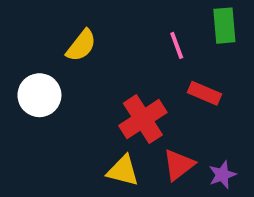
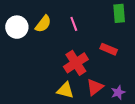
pink line: (177, 45) -> (74, 24), moved
white circle: (39, 95) -> (17, 27), moved

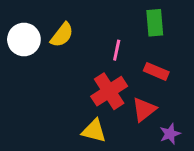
green rectangle: (119, 13) -> (155, 23), moved
pink line: (74, 24) -> (117, 50), moved, turned 32
red triangle: (95, 87) -> (144, 109), moved

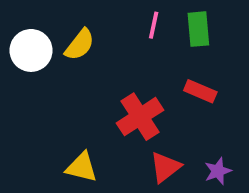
pink line: (117, 50) -> (154, 25), moved
red triangle: (144, 109) -> (165, 167), moved
yellow triangle: (94, 131) -> (82, 167), moved

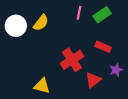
green rectangle: (198, 29) -> (102, 15), turned 60
red triangle: (165, 167) -> (93, 80), moved
purple star: (218, 171) -> (116, 70), moved

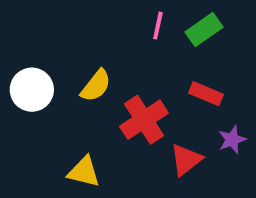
yellow semicircle: (41, 23) -> (96, 86), moved
white circle: (16, 26) -> (32, 90), moved

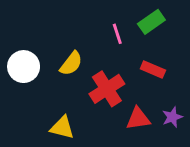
pink line: (158, 26) -> (117, 34), moved, turned -30
purple star: (232, 140) -> (172, 117), moved
red triangle: (186, 160) -> (138, 119), turned 30

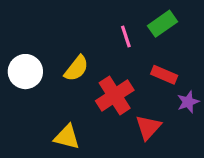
purple star: (172, 117) -> (188, 102), moved
red triangle: (138, 119) -> (148, 127), turned -40

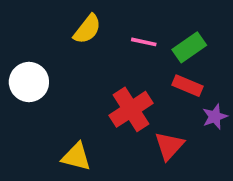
green rectangle: (163, 24) -> (189, 47), moved
pink line: (126, 36) -> (144, 42), turned -60
yellow semicircle: (76, 68) -> (87, 29), moved

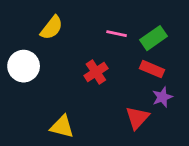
yellow semicircle: (87, 29) -> (52, 28), moved
red cross: (131, 109) -> (96, 72), moved, size x0.7
purple star: (215, 117) -> (162, 97), moved

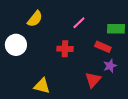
pink line: (117, 34) -> (79, 23), turned -56
green rectangle: (153, 38) -> (116, 29), moved, turned 36
red cross: (96, 72) -> (65, 49), turned 35

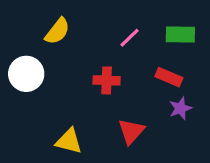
green rectangle: (116, 29) -> (180, 34), moved
red triangle: (93, 80) -> (131, 131), moved

